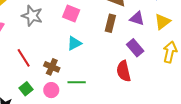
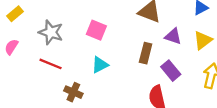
brown rectangle: (110, 23) -> (146, 53), moved
red line: (24, 58) -> (51, 64), moved, turned -36

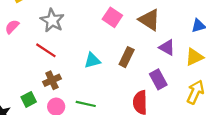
pink square: (96, 30) -> (112, 17), moved
brown rectangle: (146, 53) -> (127, 57), moved
brown cross: (73, 92) -> (52, 80), moved, turned 30

